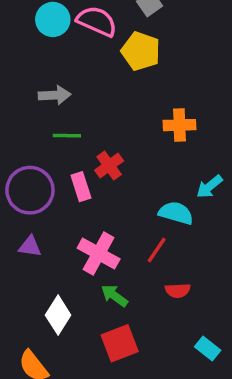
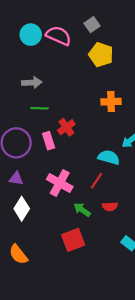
yellow pentagon: (141, 51) -> (101, 55), moved
green arrow: (114, 296) -> (82, 210), moved
white diamond: (58, 315) -> (22, 209), moved

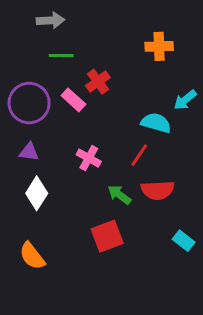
pink rectangle: (49, 141) -> (73, 100), turned -30
pink cross: (60, 183) -> (89, 158), size x0.7
red semicircle: (110, 206) -> (158, 190), size x1.5

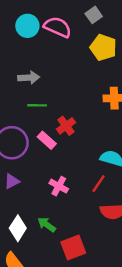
purple triangle: (29, 152) -> (12, 181), turned -35
white diamond: (37, 193) -> (18, 228), moved
green arrow: (119, 195) -> (47, 225), moved

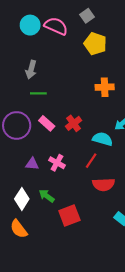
gray arrow: (29, 78) -> (31, 70), turned 108
red cross: (66, 126) -> (74, 123), moved
purple triangle: (12, 181) -> (32, 164), moved, turned 32

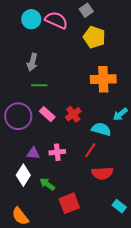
orange cross: (105, 87) -> (103, 79), size x1.4
pink cross: (57, 163) -> (57, 152), turned -35
white diamond: (22, 199) -> (23, 175), moved

